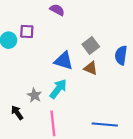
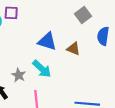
gray square: (91, 46) -> (83, 15), moved
cyan arrow: (58, 89) -> (42, 69), turned 96

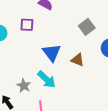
purple square: (11, 13) -> (27, 25), moved
blue triangle: (47, 41) -> (52, 53), turned 36

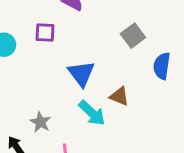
brown triangle: (77, 60) -> (119, 96), moved
cyan arrow: (46, 79) -> (92, 113), moved

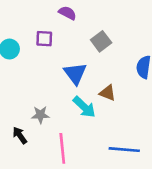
gray square: (133, 36) -> (101, 41), moved
gray star: (40, 122) -> (40, 115), turned -30

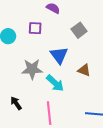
cyan arrow: (84, 107) -> (55, 83), moved
gray star: (40, 115) -> (32, 69), moved, size x1.5

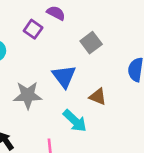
purple square: (35, 28) -> (33, 29), moved, turned 32
cyan arrow: (55, 83) -> (75, 121), moved

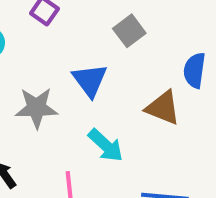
brown triangle: (98, 97) -> (163, 108), moved, size x1.4

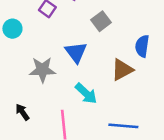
brown triangle: (163, 108) -> (122, 70), turned -50

